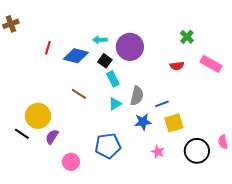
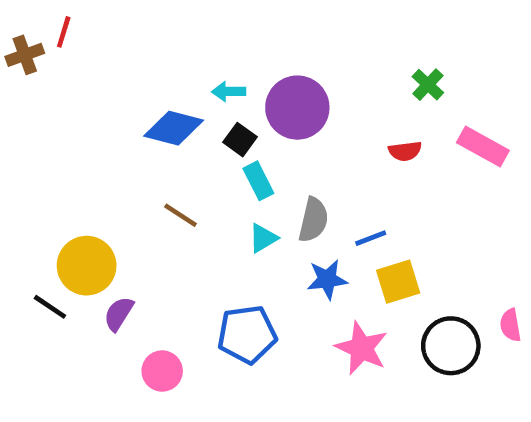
red line: (48, 48) -> (64, 32), moved
pink star: (158, 152) -> (361, 348), size x1.6

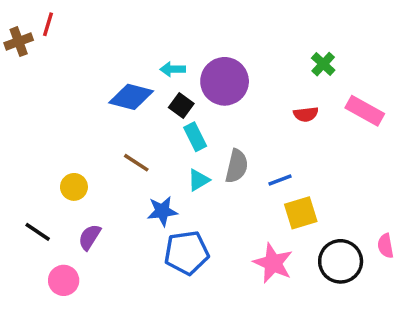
yellow circle: (87, 266) -> (74, 187), moved, size x0.6
blue star: (327, 279) -> (162, 211), moved
pink circle: (162, 371) -> (64, 280), moved

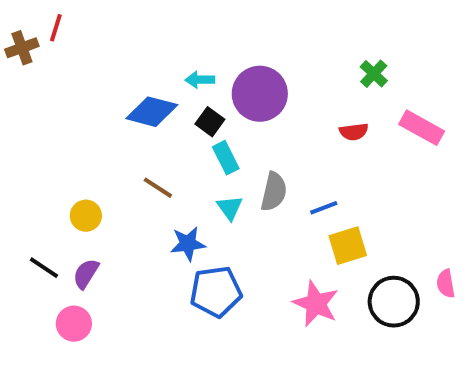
cyan triangle: (199, 180) -> (230, 208), turned -35
purple semicircle: (90, 237) -> (86, 274), moved

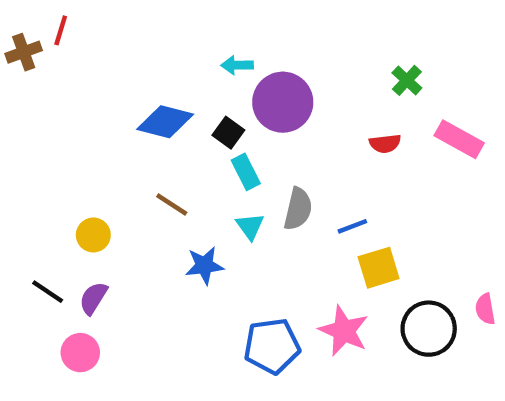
cyan arrow: (200, 80) -> (237, 65), moved
blue pentagon: (216, 292) -> (272, 346), moved

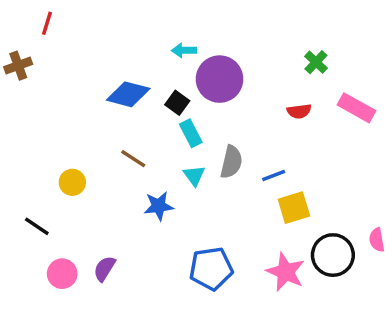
brown cross: (24, 52) -> (18, 66), moved
purple semicircle: (93, 298) -> (104, 269), moved
pink star: (344, 331) -> (286, 272), moved

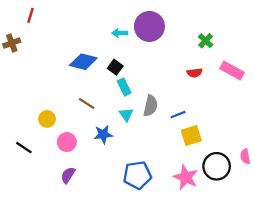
purple circle: (220, 79) -> (149, 26), moved
pink circle: (62, 274) -> (67, 142), moved

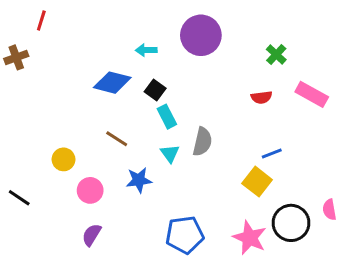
cyan arrow: (120, 33) -> (146, 50), moved
blue line: (178, 115) -> (272, 153), moved
yellow square: (191, 135) -> (257, 182), turned -35
black line: (24, 148) -> (19, 198), moved

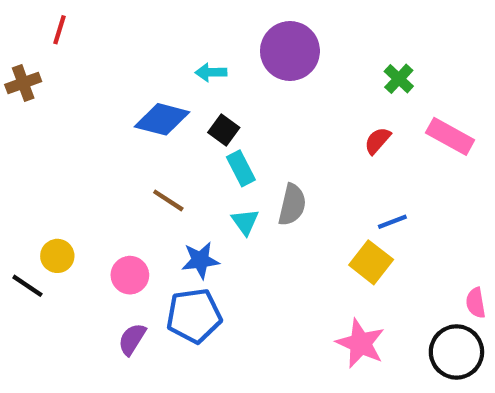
red semicircle: (261, 97) -> (377, 141), turned 138
yellow circle: (64, 159) -> (57, 256), moved
black circle: (291, 223) -> (456, 352), moved
blue pentagon: (185, 235) -> (194, 316), moved

